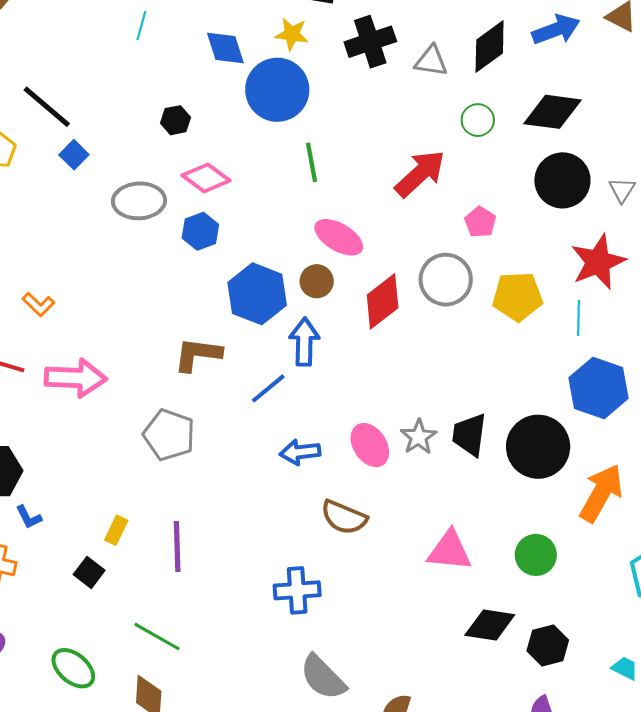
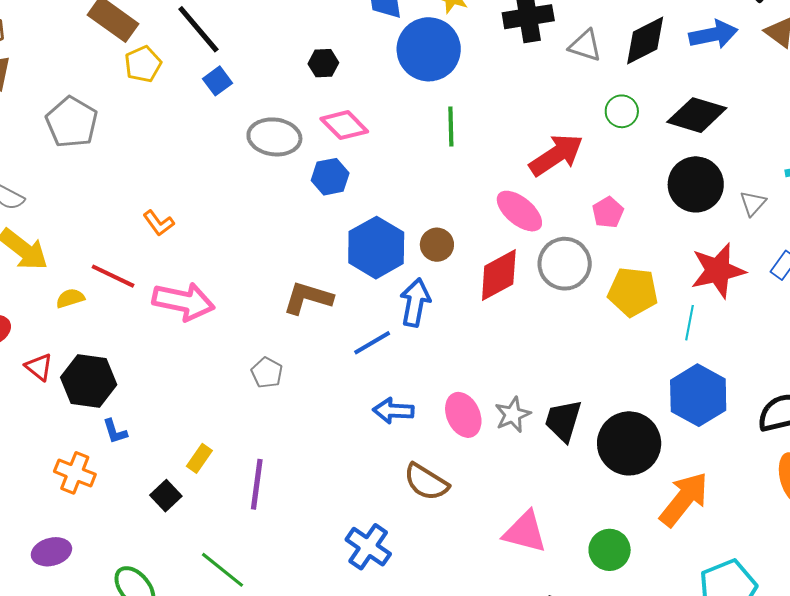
pink ellipse: (339, 237) -> (519, 211), moved
gray pentagon: (169, 435) -> (267, 373), size x0.6
blue cross: (297, 590) -> (368, 547), turned 30

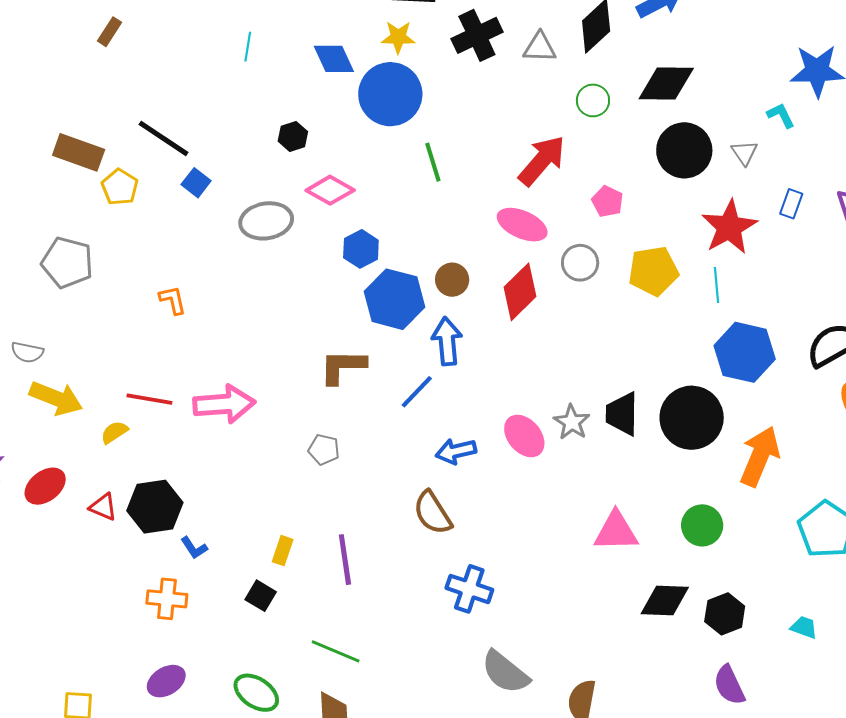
blue hexagon: (330, 177) -> (361, 249), moved
orange L-shape: (159, 223) -> (173, 300), moved, turned -140
gray circle: (565, 264) -> (580, 263), size x0.7
brown semicircle: (426, 482) -> (433, 513), moved, turned 42

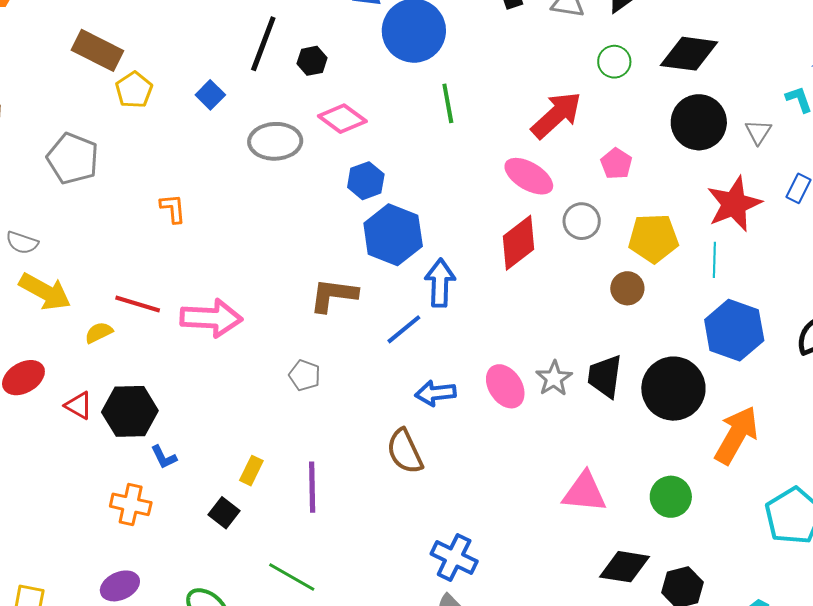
black line: (163, 138) -> (263, 44), moved, turned 70
brown circle: (452, 280) -> (627, 288), moved
blue cross: (469, 589) -> (454, 557), moved

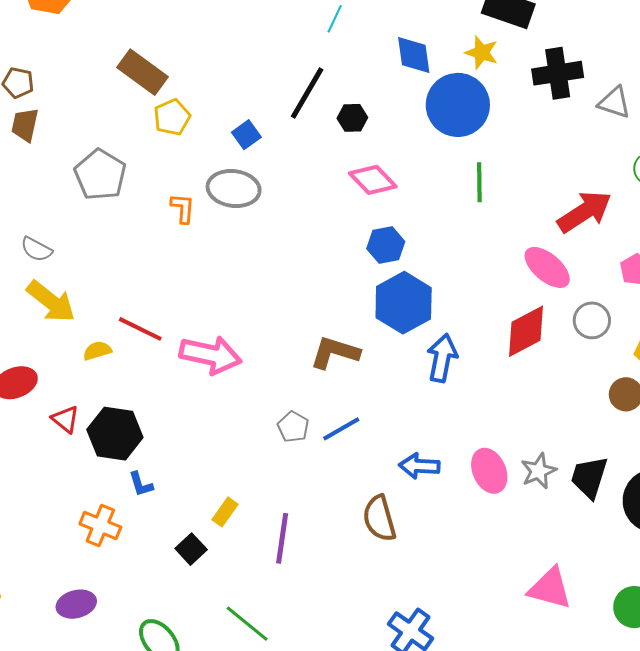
gray ellipse: (275, 141) -> (234, 189), moved
orange L-shape: (173, 208) -> (183, 208), moved
blue line: (404, 329) -> (341, 429), moved

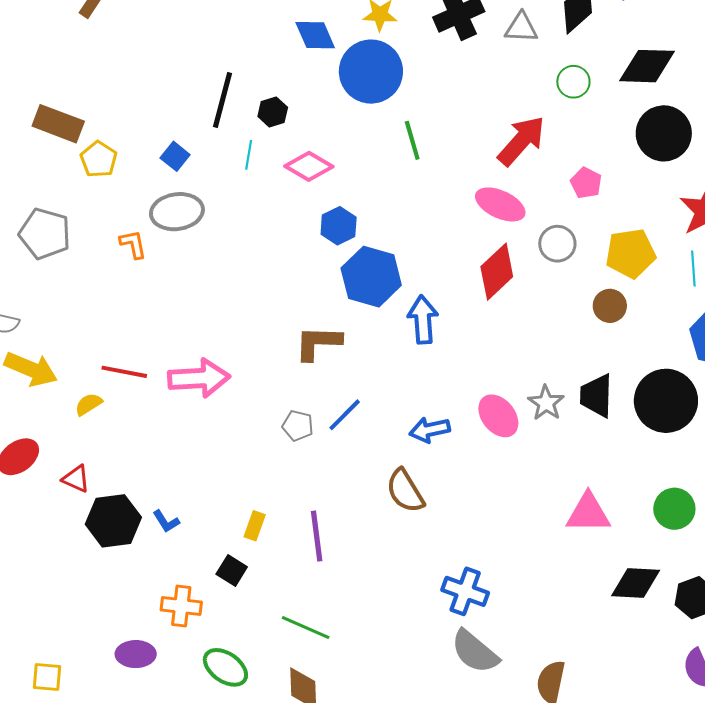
cyan line: (335, 19) -> (249, 155), moved
black hexagon: (115, 434) -> (113, 521), moved
orange cross: (100, 525) -> (181, 606), moved
purple ellipse: (76, 604) -> (136, 654), turned 30

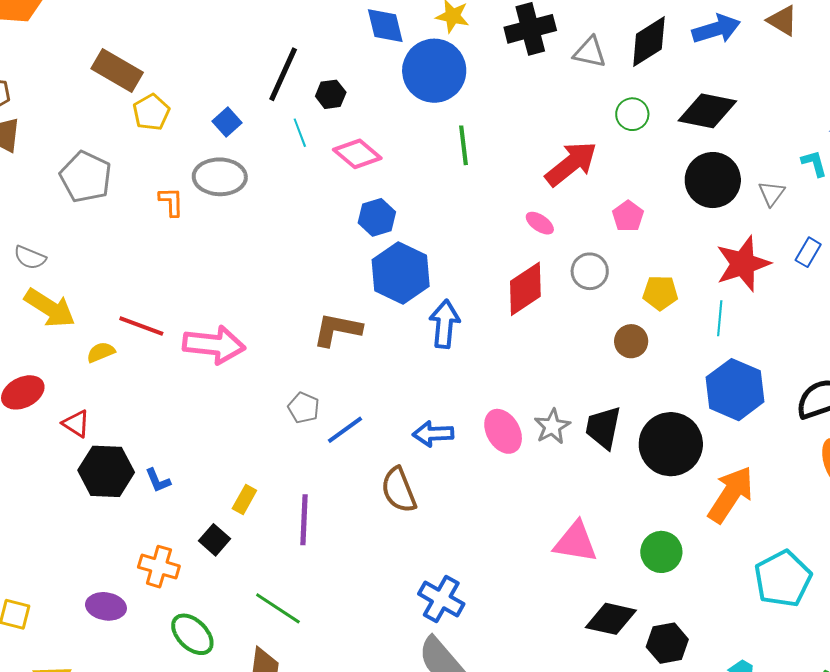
cyan line: (249, 155) -> (300, 133), turned -40
pink ellipse: (500, 204) -> (540, 223), size x0.6
yellow pentagon: (631, 253) -> (660, 293), size x0.7
blue line: (345, 415) -> (345, 430), moved

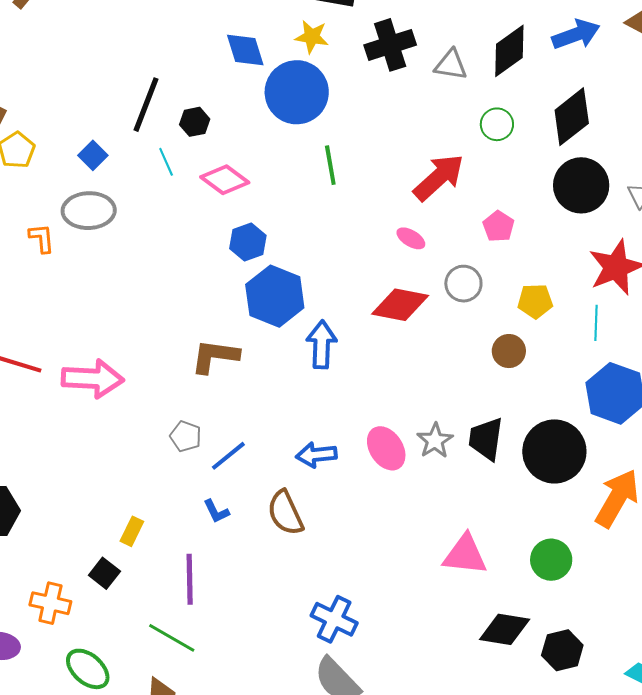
black diamond: (707, 111) -> (572, 117), turned -46
red diamond: (525, 289) -> (400, 305), turned 48
blue L-shape: (158, 481) -> (216, 511), moved
purple line: (304, 520) -> (190, 579), moved

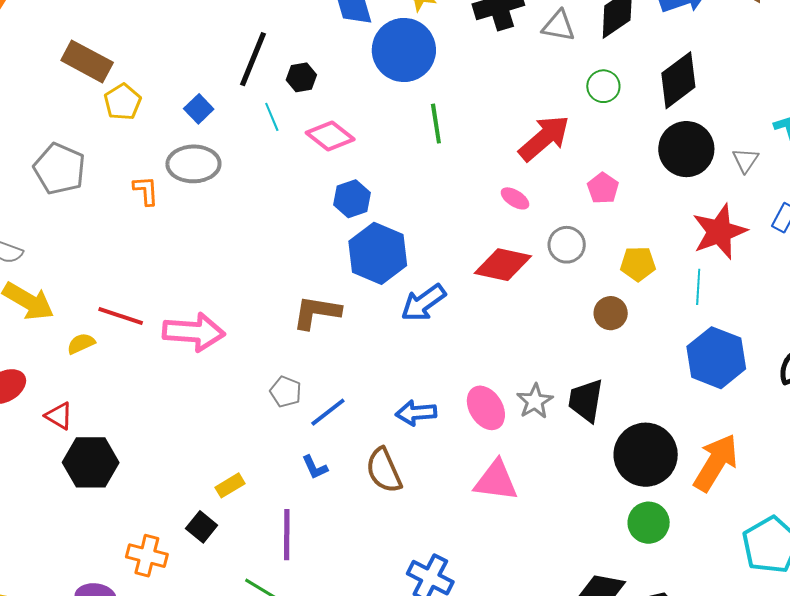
blue arrow: (322, 345) -> (423, 303), turned -129
black circle: (554, 451) -> (646, 455), moved
yellow rectangle: (132, 531) -> (230, 485), turned 32
pink triangle: (465, 555) -> (496, 481), moved

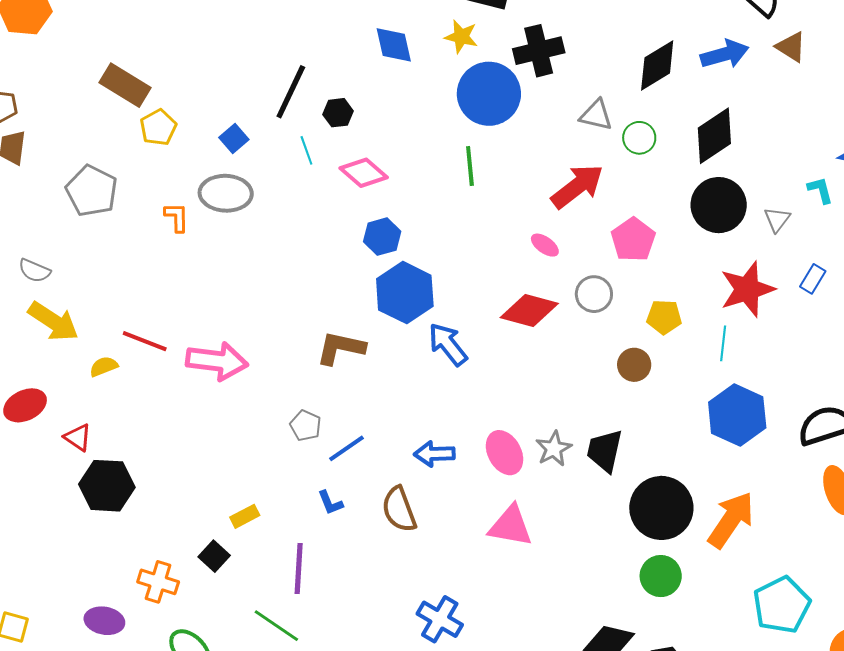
gray triangle: (559, 26) -> (596, 115), moved
blue circle: (404, 50) -> (489, 94), moved
pink pentagon: (603, 188) -> (633, 240), size x1.4
blue arrow: (423, 303) -> (448, 344), turned 84

